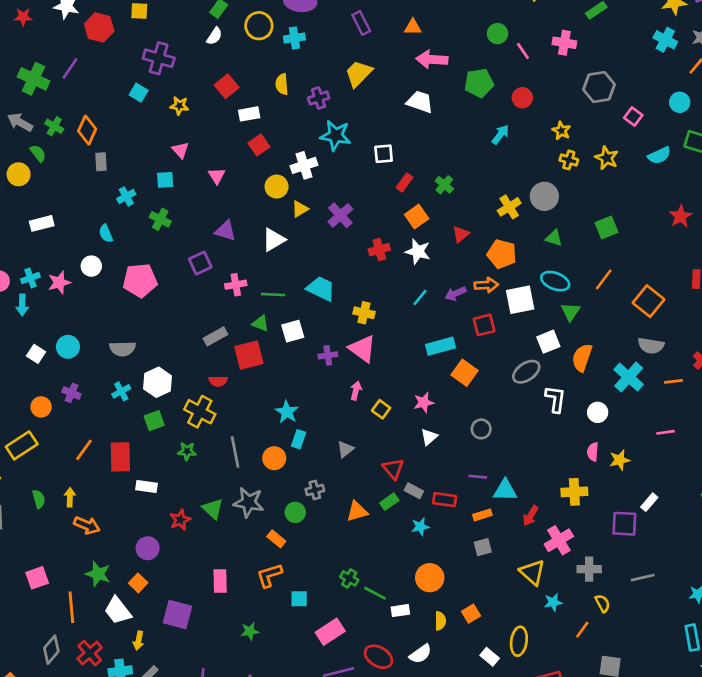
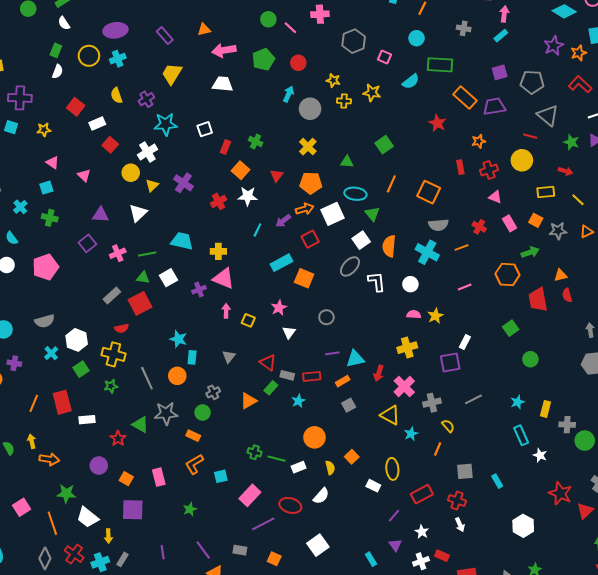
gray circle: (544, 196) -> (310, 109), moved
pink semicircle: (593, 452) -> (414, 314), turned 104
orange square: (138, 583) -> (126, 479), moved

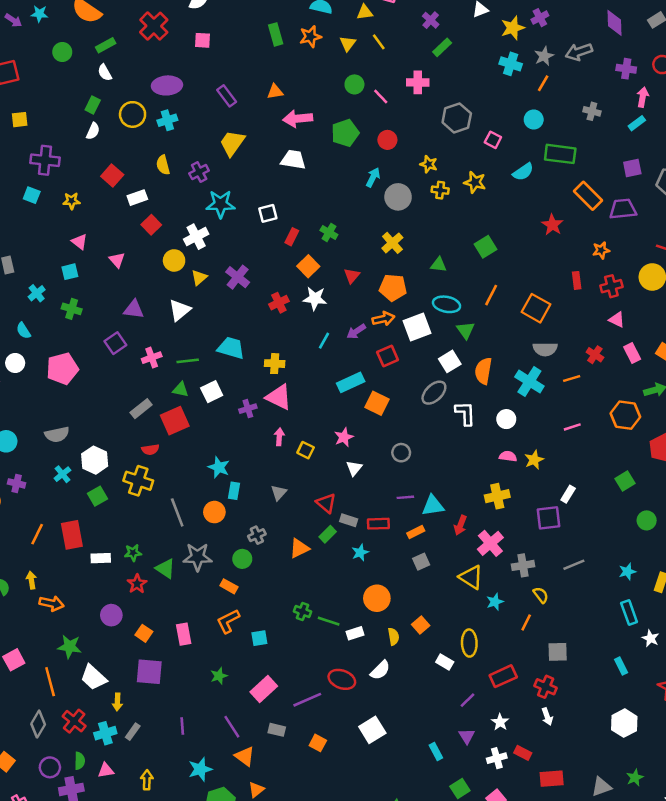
green star: (111, 386) -> (133, 553), moved
cyan rectangle: (497, 481) -> (621, 666), moved
pink rectangle: (250, 495) -> (264, 689), moved

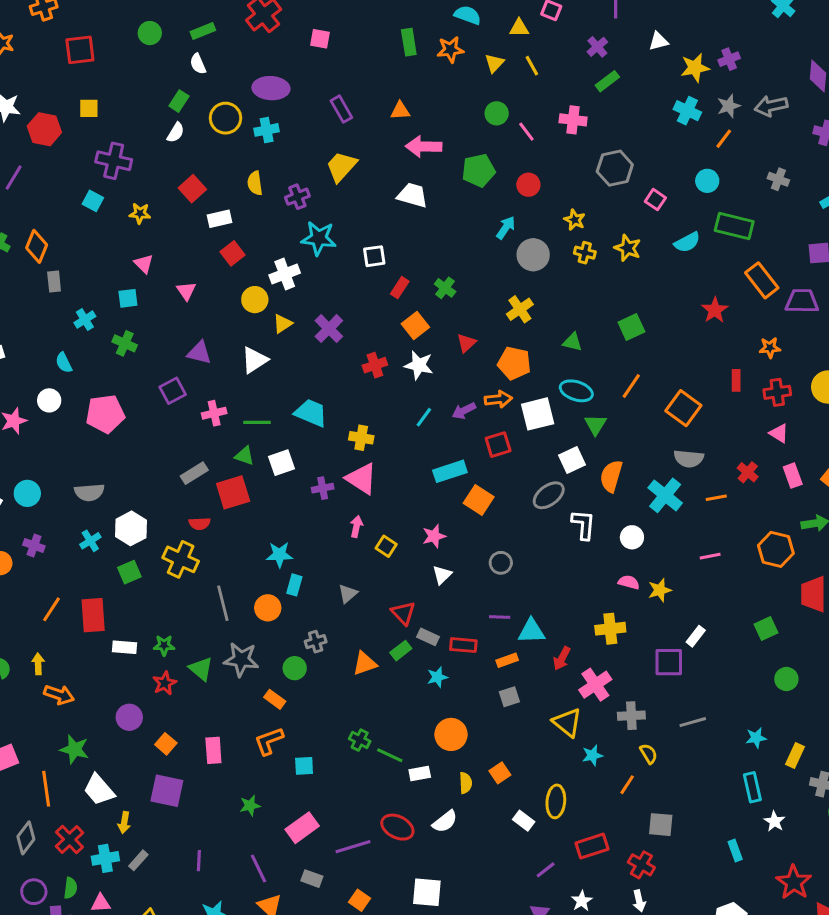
cyan star: (219, 467) -> (279, 555), turned -30
white square: (372, 730) -> (427, 892), turned 30

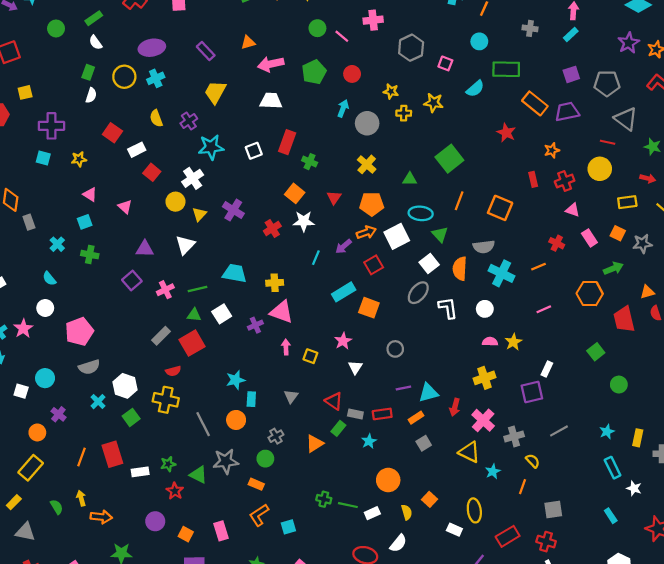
red rectangle: (400, 288) -> (287, 142), moved, size x1.5
green square: (631, 327) -> (449, 159), size x1.4
pink pentagon: (105, 414) -> (79, 332), moved
gray semicircle: (689, 459) -> (484, 247), moved
purple cross: (34, 545) -> (58, 414), turned 32

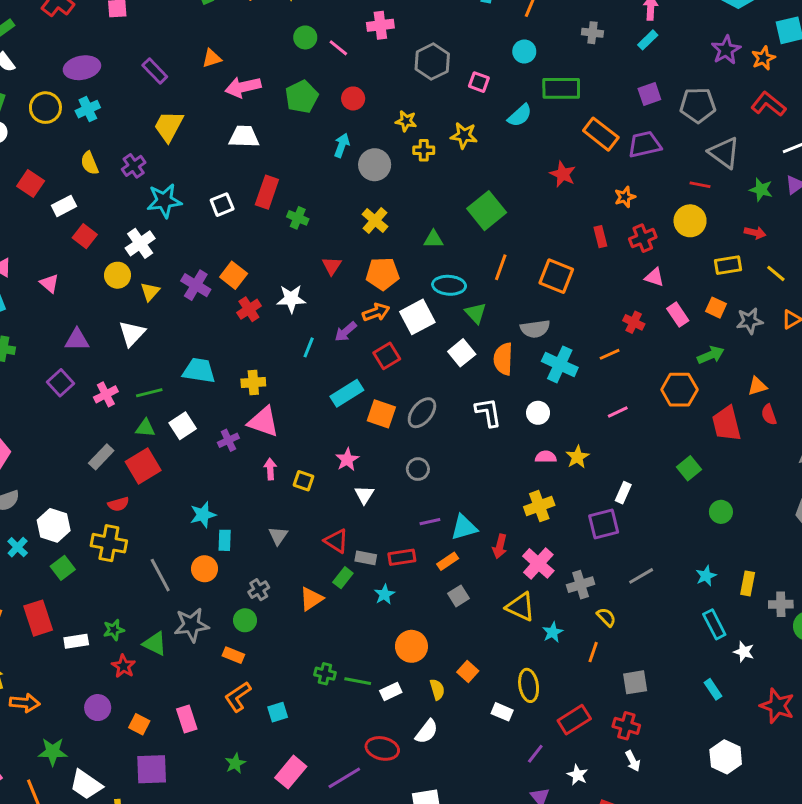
orange square: (295, 193) -> (234, 275), moved
gray ellipse: (418, 293) -> (422, 413), moved

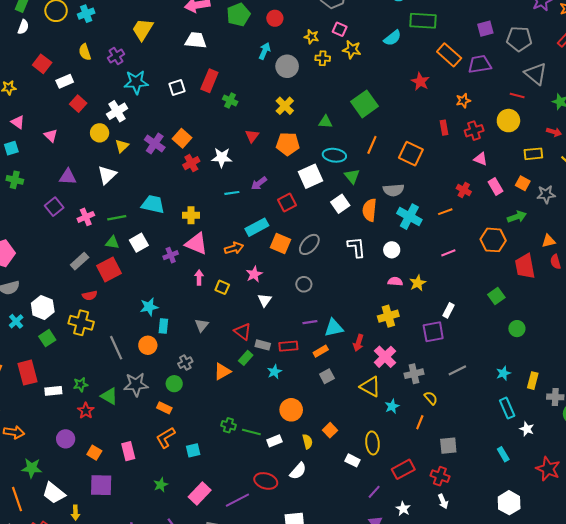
pink square: (479, 82) -> (340, 29), moved
orange arrow: (376, 312) -> (234, 248), moved
cyan line: (309, 347) -> (232, 193), turned 56

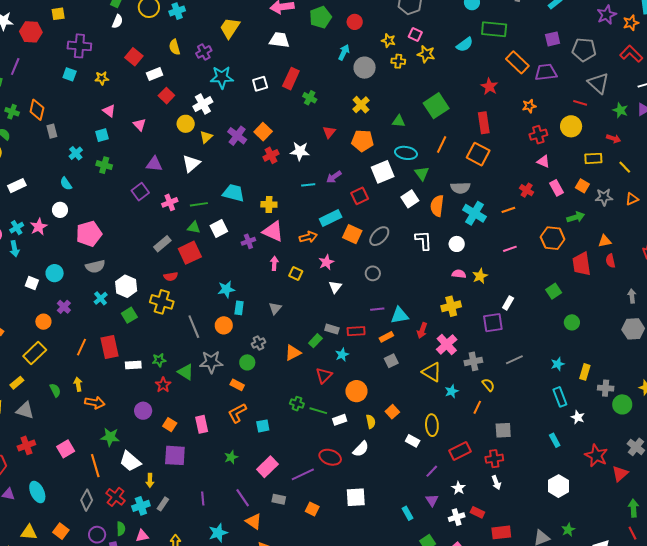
red rectangle: (444, 128) -> (484, 123), moved, size x1.5
red triangle: (243, 332) -> (324, 375), moved, turned 36
red cross: (440, 476) -> (494, 459), turned -30

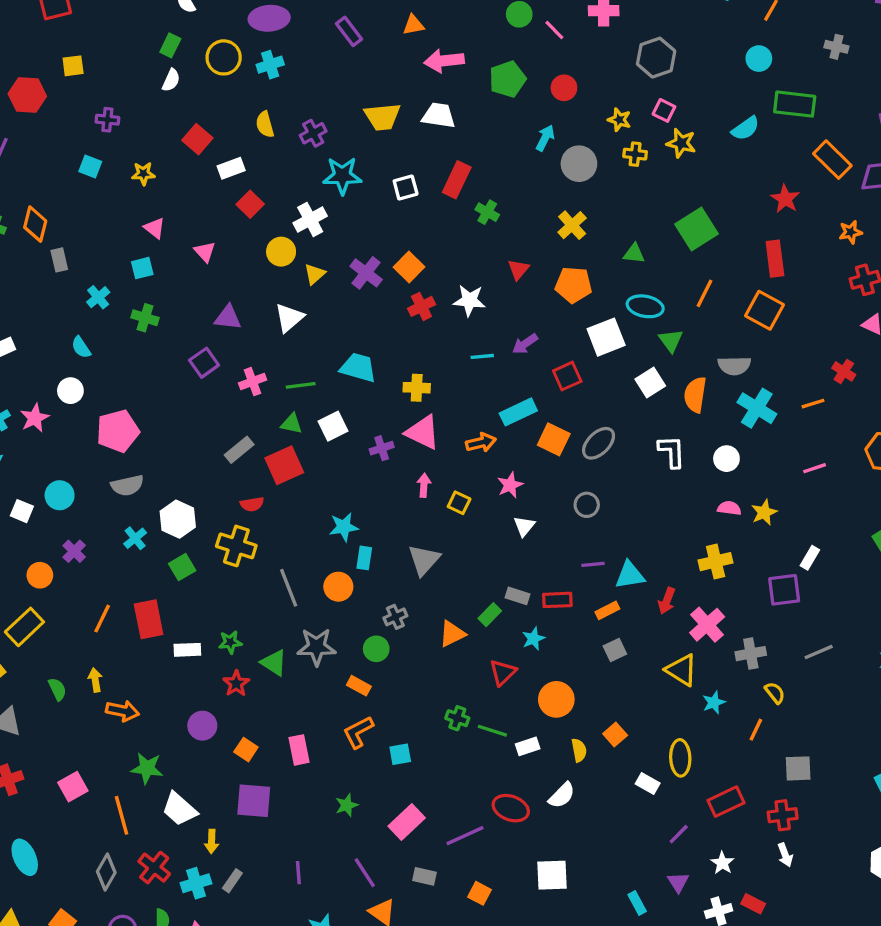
yellow trapezoid: (230, 28) -> (382, 117), moved, turned -130
purple cross: (79, 46) -> (107, 120), size x0.6
gray triangle: (275, 308) -> (424, 560), size x1.5

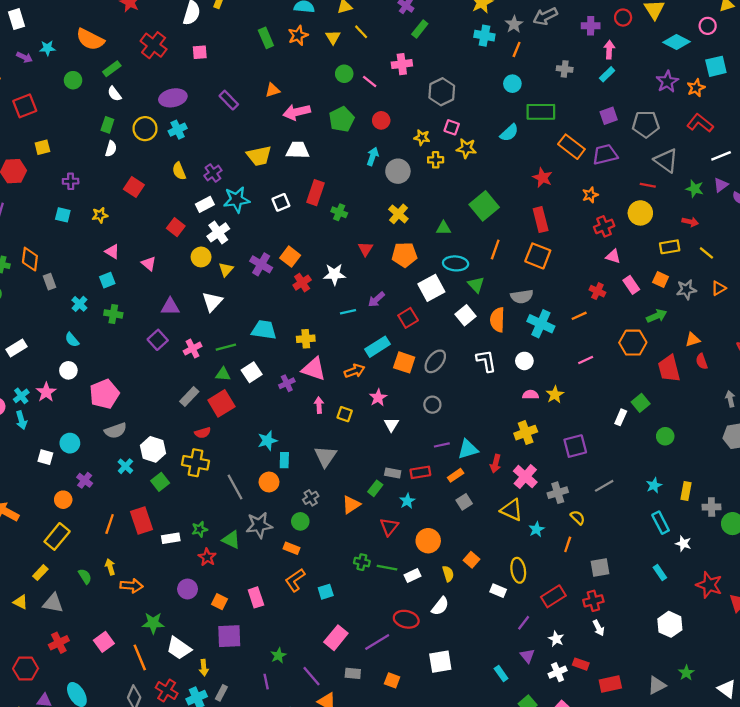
white rectangle: (231, 168) -> (205, 204), moved
white rectangle: (810, 558) -> (621, 417), moved
green star: (347, 805) -> (278, 655), moved

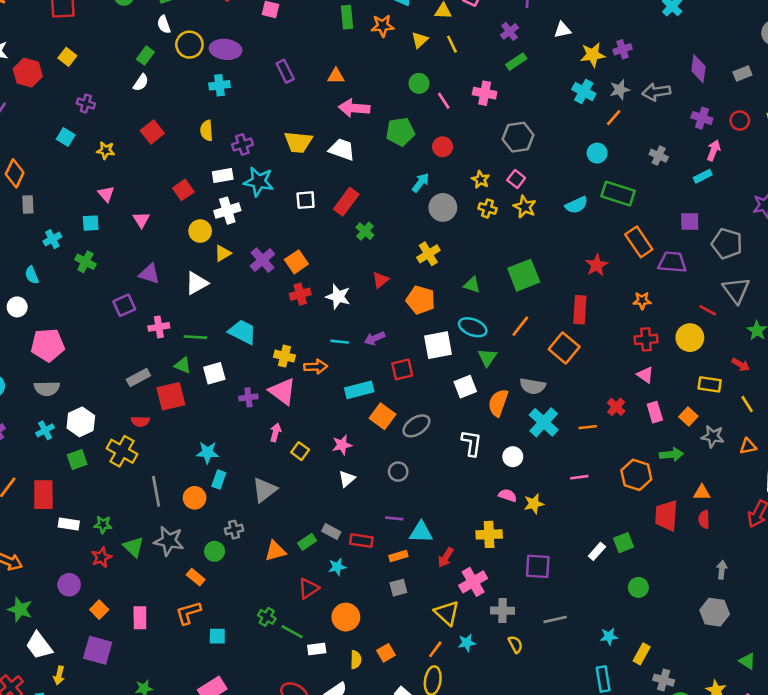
yellow circle: (145, 129) -> (189, 45), moved
yellow square: (42, 147) -> (67, 57), turned 35
orange arrow: (354, 371) -> (316, 367), moved
orange line: (568, 544) -> (435, 649), moved

